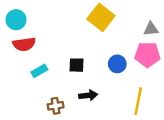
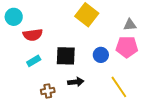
red semicircle: (24, 44) -> (33, 35), moved
black square: (77, 65) -> (66, 56), size x1.5
yellow line: (138, 101) -> (119, 87), turned -45

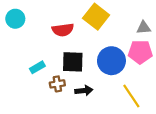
red semicircle: (33, 35) -> (63, 30), moved
blue circle: (101, 55) -> (111, 61), size x1.6
brown cross: (48, 91) -> (57, 84), moved

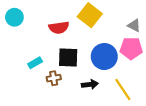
gray triangle: (144, 28) -> (134, 26), turned 32
black arrow: (84, 91) -> (90, 84), moved

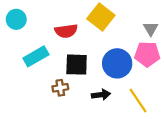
gray triangle: (134, 26) -> (151, 29), turned 32
cyan rectangle: (35, 63) -> (36, 56), moved, size x1.5

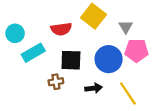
cyan circle: (16, 19) -> (15, 33), moved
gray triangle: (151, 29) -> (126, 27), moved

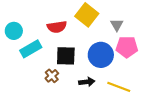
brown cross: (56, 82) -> (52, 76), turned -32
yellow line: (128, 94) -> (119, 87), turned -35

